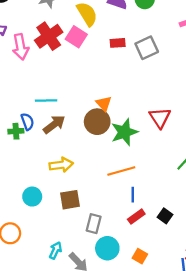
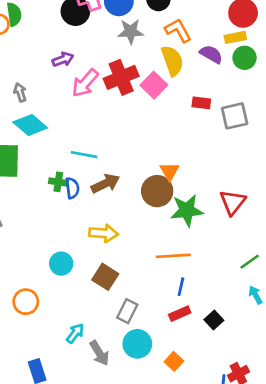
pink arrow: (21, 47) -> (85, 83), turned 40
cyan line: (46, 101) -> (84, 155), moved
blue semicircle: (27, 122) -> (72, 188), moved
brown square: (70, 200) -> (105, 277), turned 30

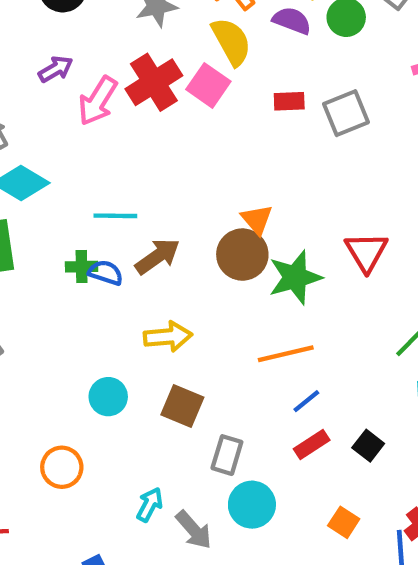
blue semicircle: (72, 188) -> (106, 273), turned -55
blue line: (181, 287) -> (306, 401), turned 48
orange square: (174, 361) -> (344, 522), moved

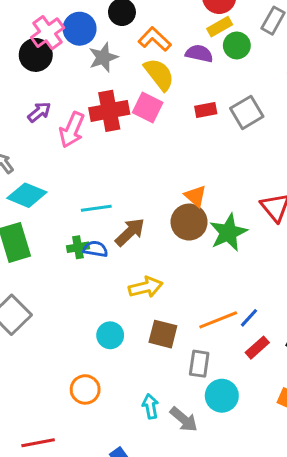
red cross: (154, 82) -> (109, 111), turned 30
orange line: (286, 354) -> (218, 320), moved
cyan arrow: (150, 505) -> (150, 406), turned -30

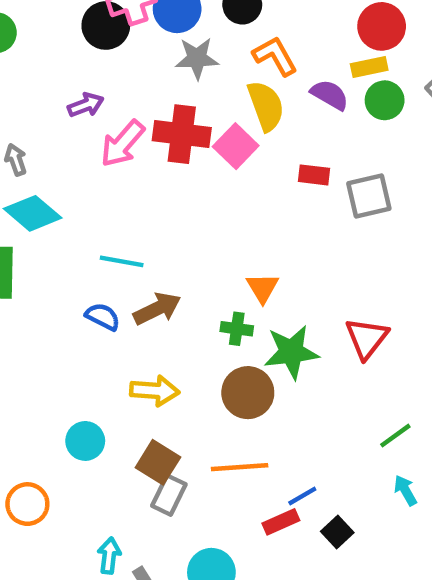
brown circle: (189, 222) -> (248, 393), moved
green cross: (78, 247) -> (237, 329), moved
blue line: (249, 318) -> (302, 496), moved
gray rectangle: (199, 364) -> (169, 495), moved

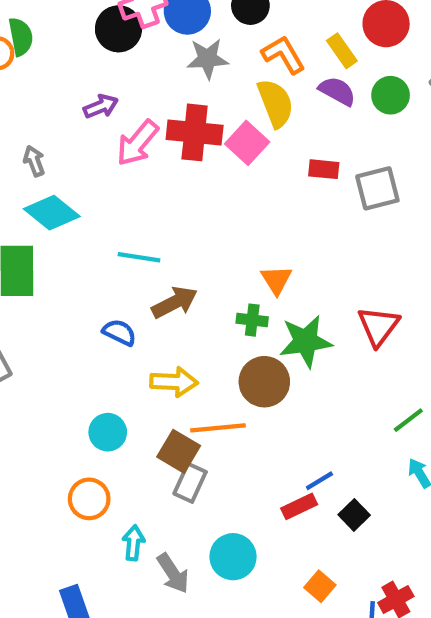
yellow rectangle: (369, 67) -> (342, 51), moved, turned 68
blue semicircle: (103, 317) -> (119, 332), moved
orange line: (240, 467) -> (218, 428), moved
orange circle: (27, 504) -> (89, 499), moved

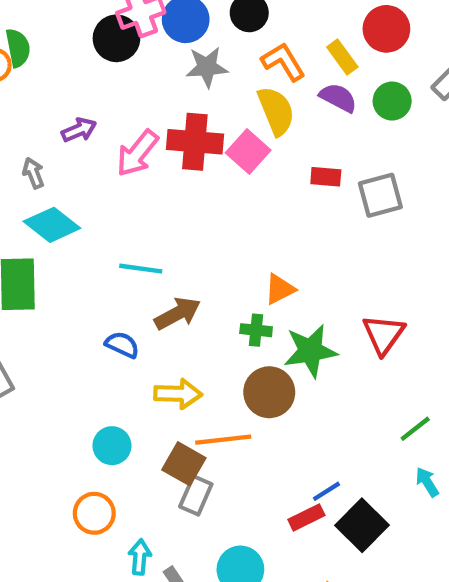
purple arrow: (101, 106) -> (79, 130), moved
orange triangle: (276, 280) -> (280, 289), turned 36
black square: (354, 515) -> (362, 525), size x1.6

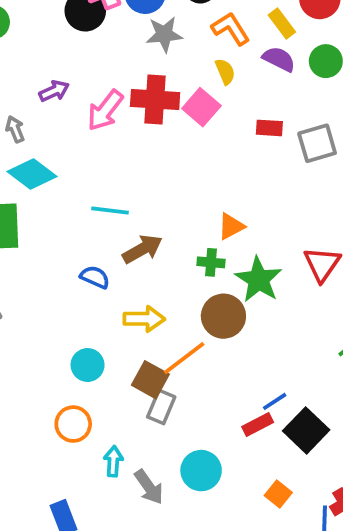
yellow semicircle: (276, 111) -> (225, 71), size x0.6
green star: (310, 351) -> (259, 280), turned -30
orange line: (223, 440) -> (184, 358), turned -30

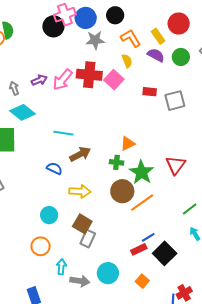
purple arrow: (54, 91) -> (39, 80), moved
orange line: (184, 358) -> (142, 203), moved
gray arrow: (149, 487) -> (80, 281), turned -48
orange square: (278, 494) -> (142, 281), moved

